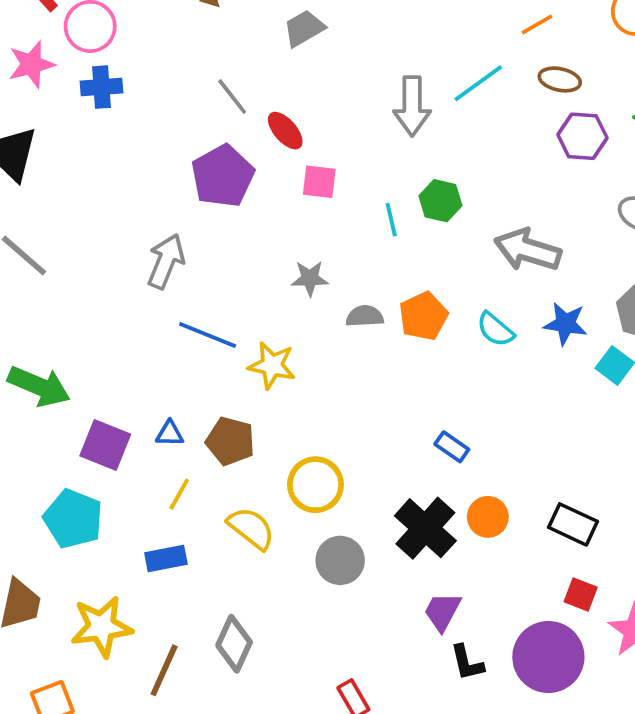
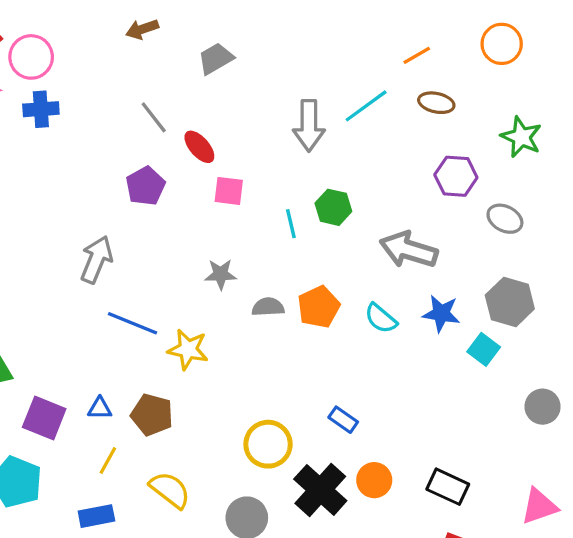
purple hexagon: (582, 136) -> (456, 176), moved
purple pentagon: (223, 176) -> (145, 186), size x0.7
yellow circle: (315, 485) -> (268, 444), moved

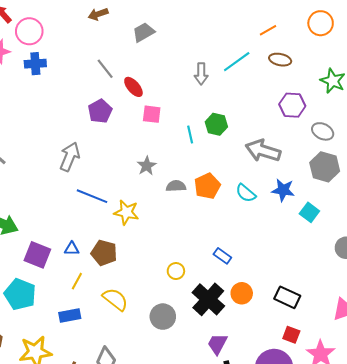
gray arrow: (309, 126) -> (201, 74), size x0.7
gray star: (221, 274) -> (147, 166), turned -30
gray hexagon: (510, 302) -> (325, 167), moved
yellow circle: (268, 444) -> (176, 271), size x0.6

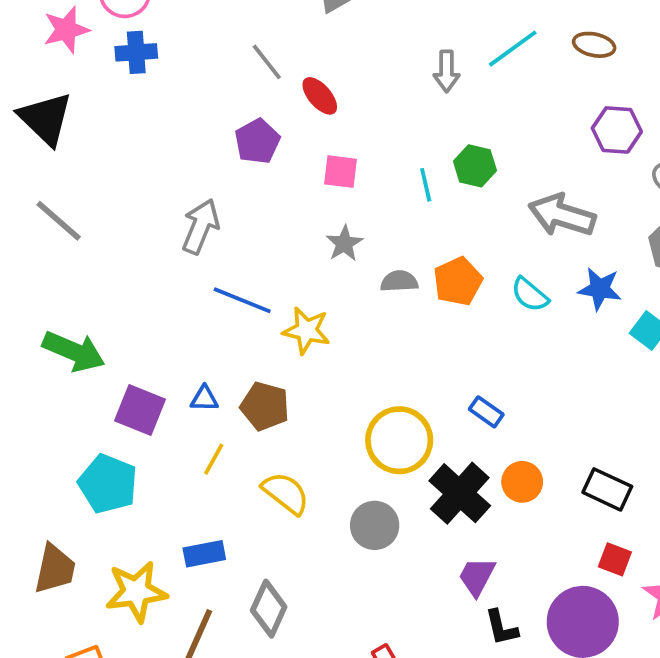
pink square: (152, 114) -> (341, 172), moved
yellow circle: (176, 271) -> (399, 440), size x2.0
blue rectangle: (70, 316) -> (204, 554), moved

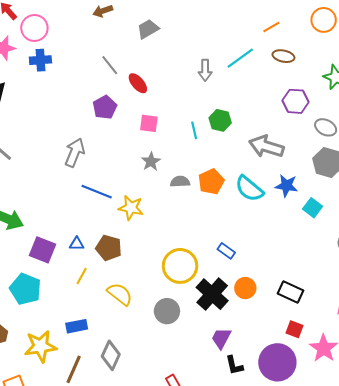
cyan semicircle: (530, 295) -> (249, 189), size x1.4

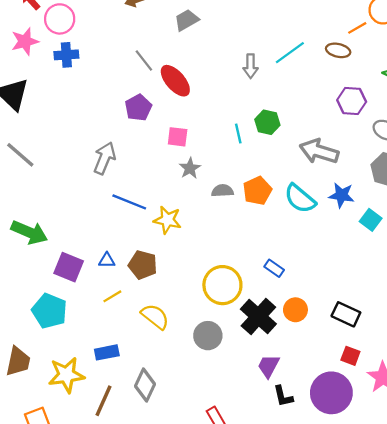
orange line: (271, 27) -> (357, 28), moved
red ellipse: (138, 83) -> (175, 81), size x1.4
pink square: (149, 123) -> (178, 137), moved
yellow line: (82, 276) -> (112, 296), turned 30

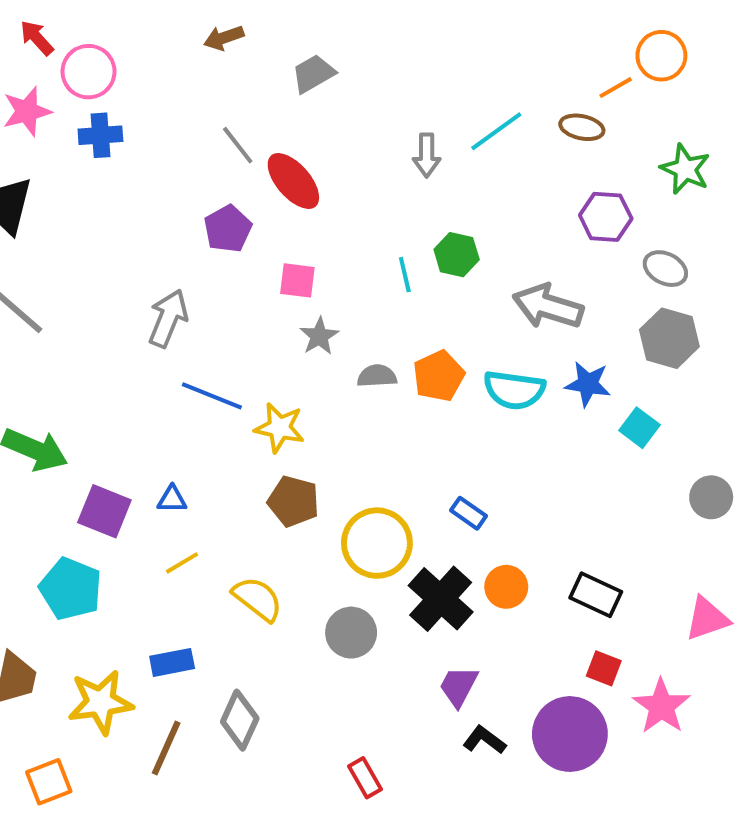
cyan semicircle: (300, 199) -> (514, 390), turned -32
brown pentagon: (143, 265) -> (293, 501), moved
black L-shape: (283, 396) -> (484, 740), turned 140

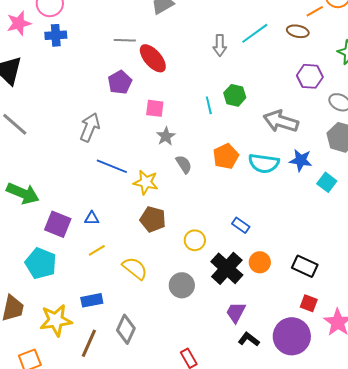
gray line: (238, 145) -> (125, 40), turned -50
gray semicircle: (377, 376) -> (184, 164), moved, turned 60
yellow circle: (377, 543) -> (195, 240), size x0.6

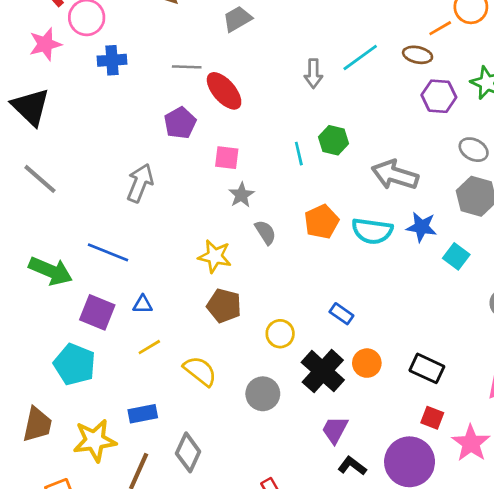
blue cross: (56, 35) -> (112, 60), moved
purple hexagon: (310, 76) -> (439, 96), moved
blue line: (112, 166) -> (108, 252), moved

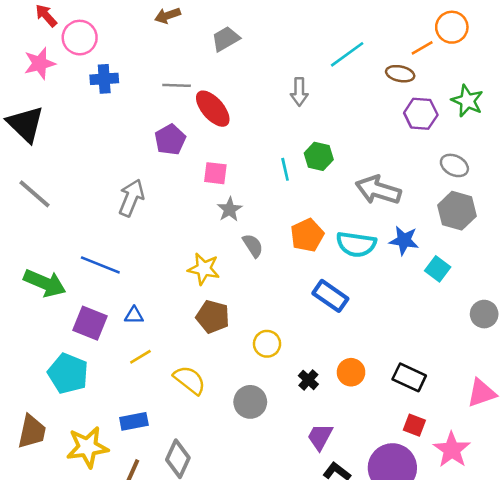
cyan line: (360, 58) -> (347, 54), moved
blue rectangle: (341, 314) -> (330, 296), moved, size x1.5
black cross: (323, 371) -> (308, 380), size x0.5

